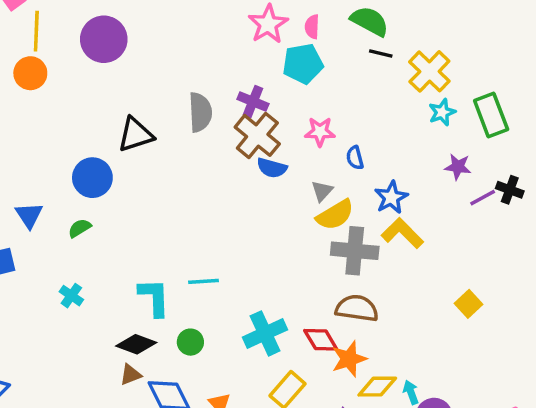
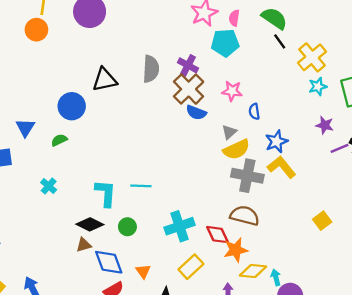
black line: (381, 53) -> (280, 41), turned 35

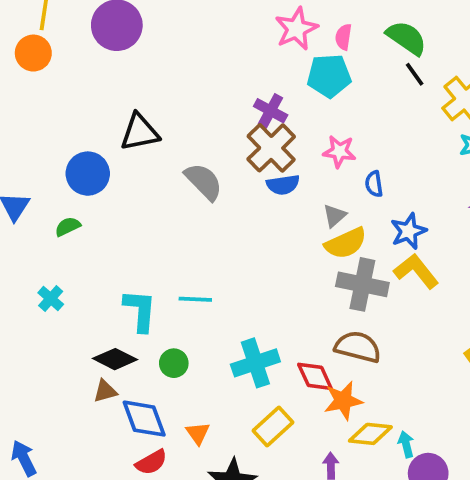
gray semicircle: (151, 69) -> (204, 182), moved, turned -48
blue semicircle: (196, 112) -> (283, 185), turned -30

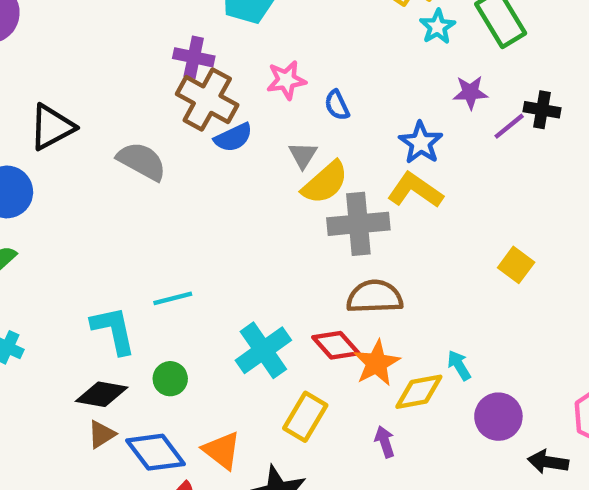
blue star: (409, 231) -> (421, 143), moved
orange triangle: (198, 433) -> (222, 450), size x1.4
cyan arrow: (406, 444) -> (459, 365), moved

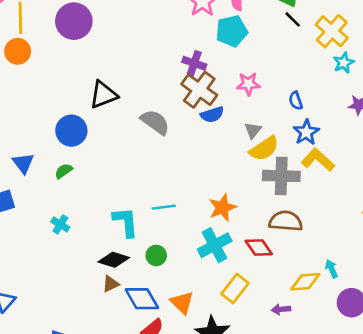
blue semicircle: (337, 105) -> (296, 101), moved
blue star: (421, 143) -> (306, 132), moved
orange star: (376, 363) -> (222, 208), moved
purple arrow: (385, 442) -> (281, 309), turned -84

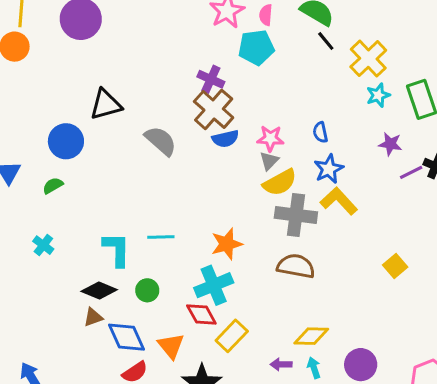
pink star: (248, 84) -> (270, 138), moved
red diamond: (259, 248) -> (201, 315), moved
cyan arrow: (332, 269) -> (314, 368), moved

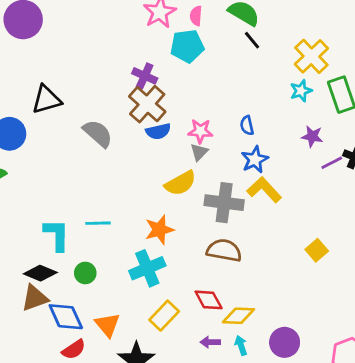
yellow cross: (368, 59) -> (311, 56), moved
yellow semicircle: (280, 183) -> (180, 183), moved
red diamond: (201, 315) -> (209, 300), moved
brown triangle: (93, 317) -> (35, 298), size x1.5

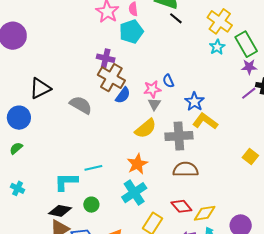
blue semicircle: (247, 125) -> (168, 81), moved
blue semicircle: (158, 131) -> (123, 95), turned -30
purple star: (312, 136) -> (249, 67), moved
cyan L-shape: (57, 235) -> (66, 182), turned -80

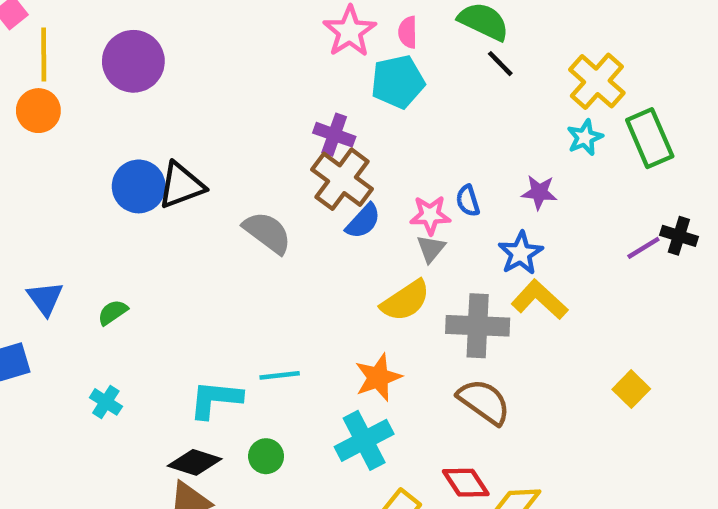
purple star: (249, 67) -> (539, 192), moved
blue circle: (19, 118) -> (139, 186), moved
brown semicircle: (185, 169) -> (484, 402), turned 30

